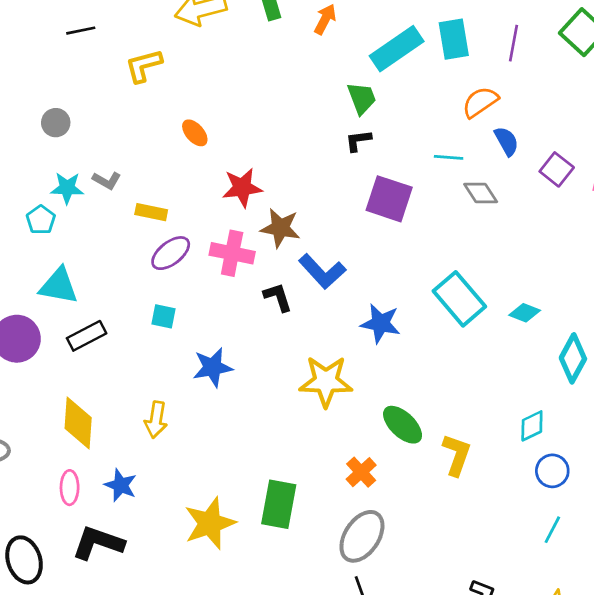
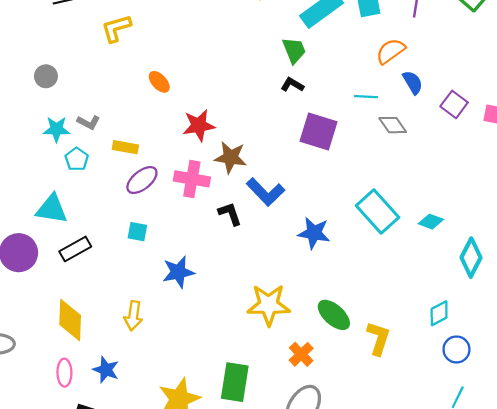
black L-shape: (358, 141) -> (292, 85), turned 40
cyan pentagon: (41, 220) -> (77, 159), moved
yellow star: (326, 381) -> (269, 305), moved

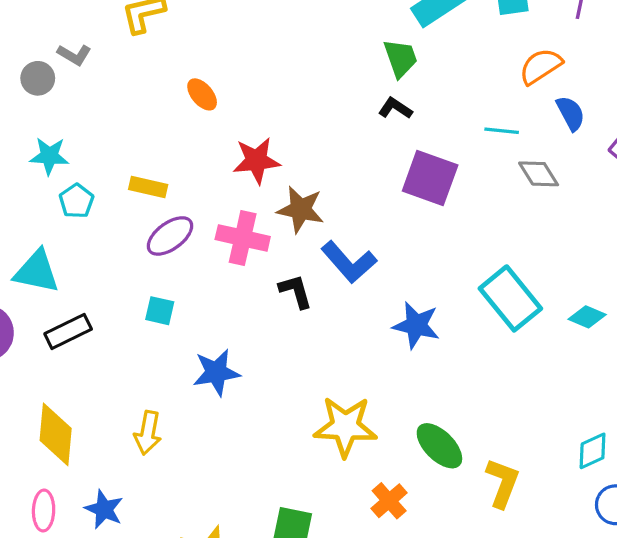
gray L-shape: (89, 122) -> (74, 55), moved

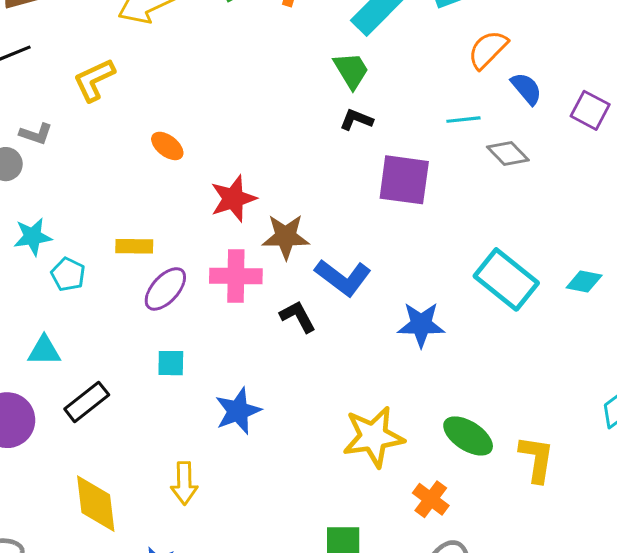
cyan triangle: (37, 272) -> (44, 351), size x0.7

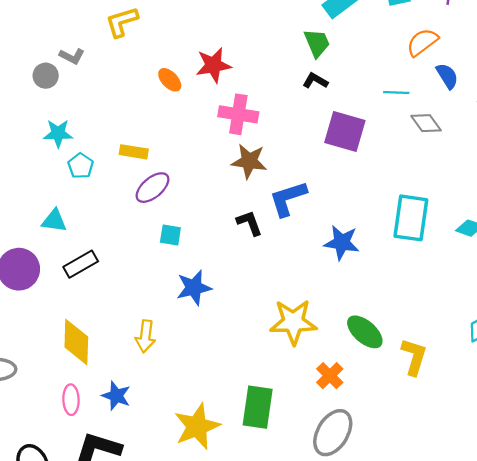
red star: (233, 199) -> (213, 65), moved
pink cross: (236, 276) -> (238, 114), moved
blue L-shape: (343, 277) -> (288, 198), turned 117
cyan rectangle: (506, 279) -> (411, 218), turned 51
cyan square: (171, 363) -> (170, 235), moved

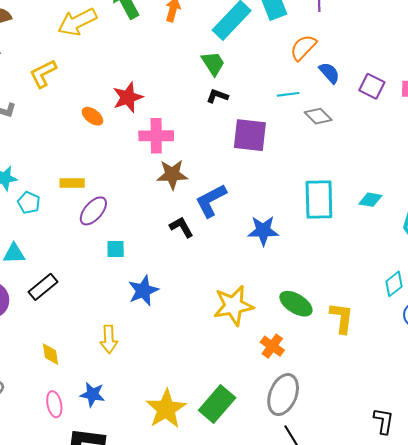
yellow diamond: (76, 342) -> (51, 354), size x0.6
green rectangle: (258, 407) -> (217, 404), moved, turned 42

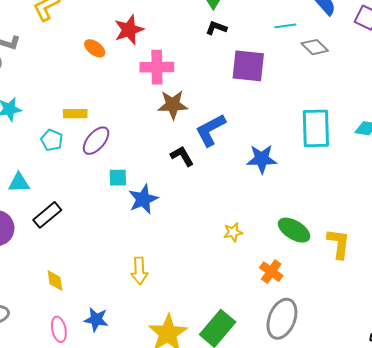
cyan pentagon: (29, 203) -> (52, 140), moved
blue star: (143, 291) -> (143, 199), moved
yellow star: (233, 306) -> (233, 232), size x0.5
yellow arrow: (109, 339) -> (139, 271), moved

